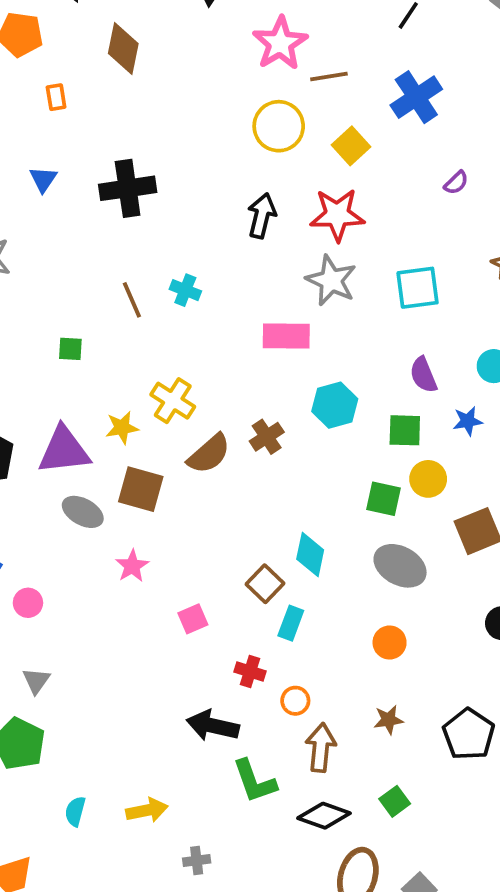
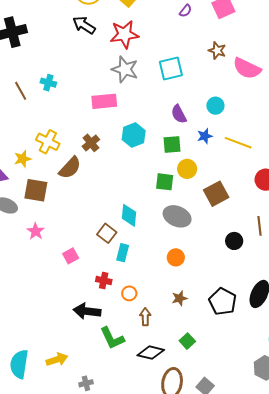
black arrow: (262, 216) -> (84, 25), moved, turned -65
brown cross: (267, 437) -> (91, 143), moved
brown arrow: (321, 748) -> (145, 317), size x0.7
cyan semicircle: (75, 811) -> (19, 364), size x1.8

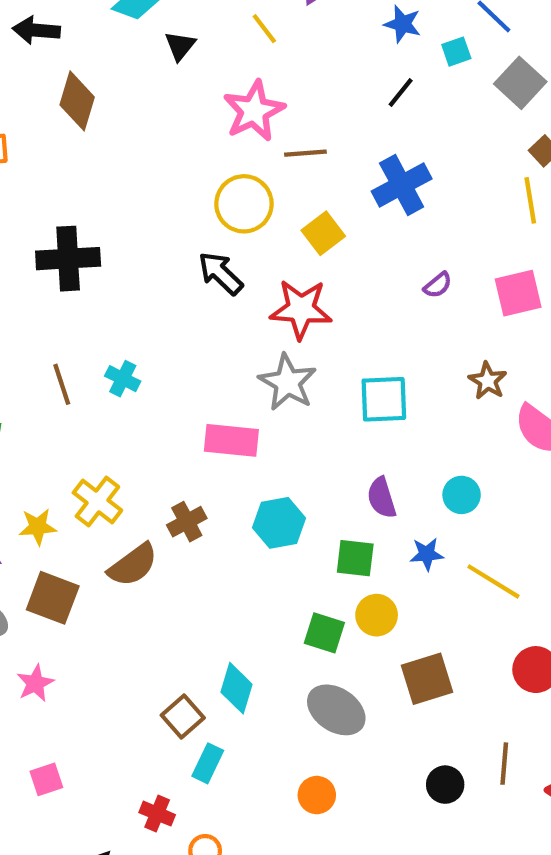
pink square: (71, 256) -> (46, 779), moved

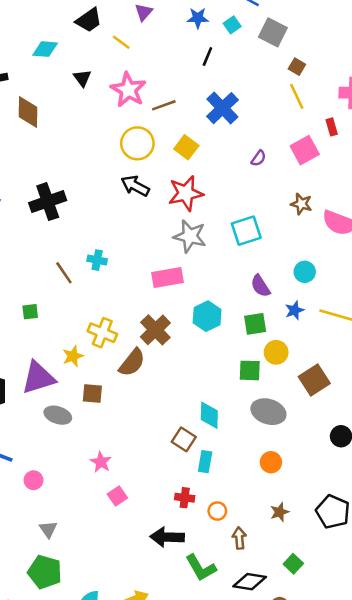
black triangle: (180, 46) -> (82, 78), moved
brown cross: (187, 522) -> (155, 330), size x1.4
brown square: (53, 598) -> (92, 393), size x0.7
pink star: (35, 683) -> (101, 462), moved

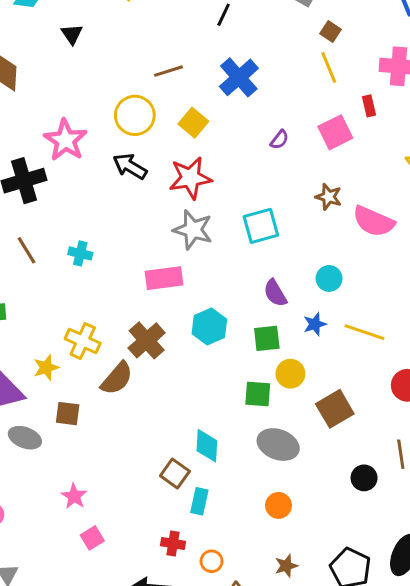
pink star: (128, 90) -> (65, 140), moved
brown line: (64, 273) -> (27, 250), moved

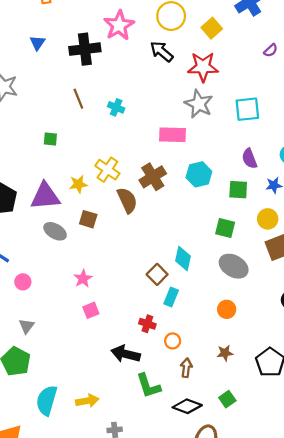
yellow circle: (290, 374) -> (268, 219), moved
brown semicircle: (117, 378) -> (127, 200), turned -75

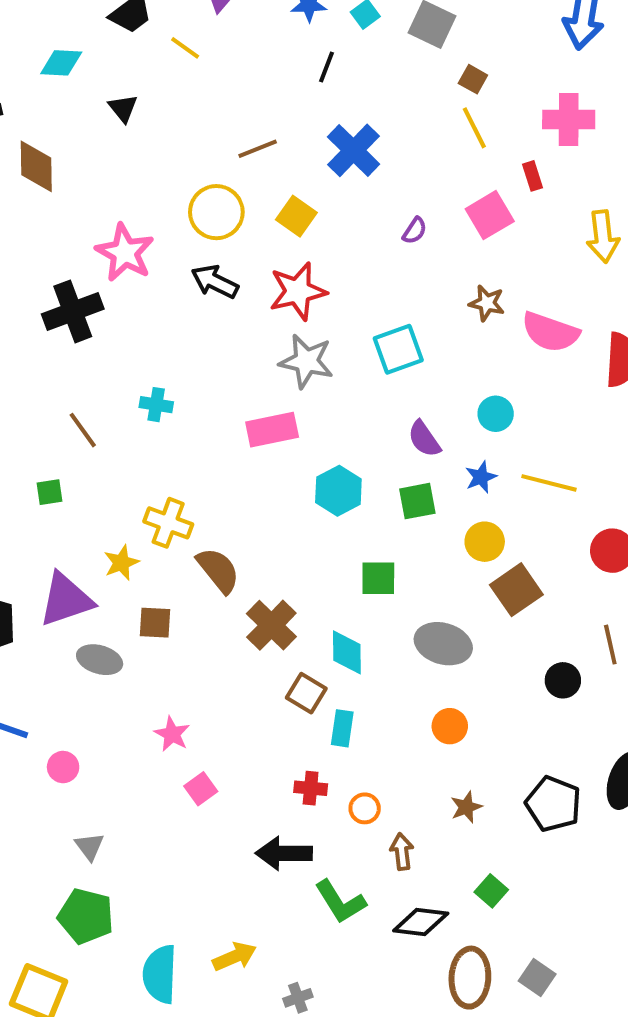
brown line: (78, 99) -> (83, 430), moved
brown cross: (153, 177) -> (271, 625), moved
green square: (225, 228) -> (378, 578), moved

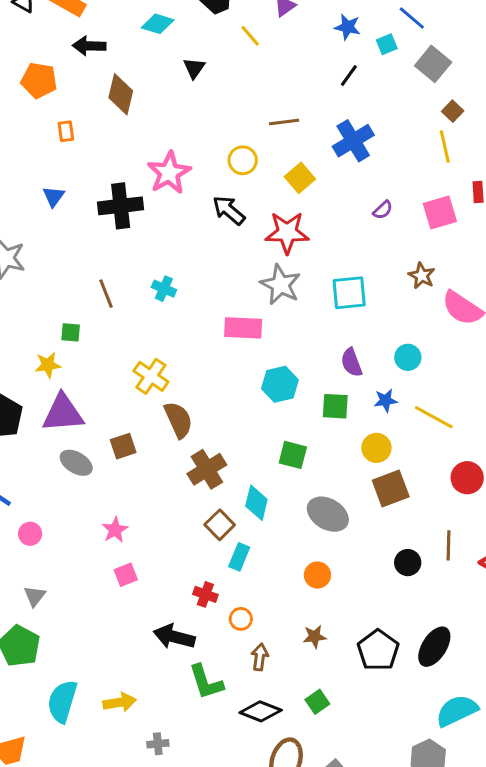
yellow circle: (216, 212) -> (243, 160), size x0.7
yellow star: (121, 563) -> (48, 365), moved
brown square: (155, 623) -> (123, 446), turned -36

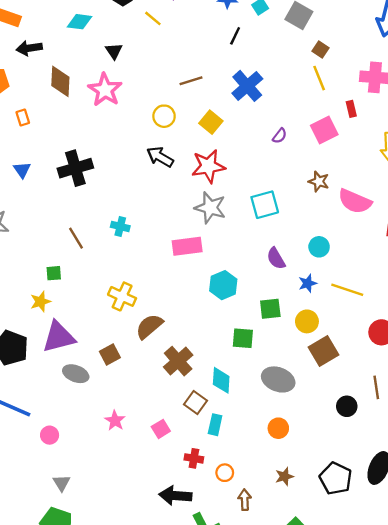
pink star: (169, 173) -> (105, 90), moved
green square: (335, 406) -> (270, 309), moved
brown semicircle: (178, 420) -> (149, 326), turned -96
pink square: (126, 575) -> (161, 429), moved

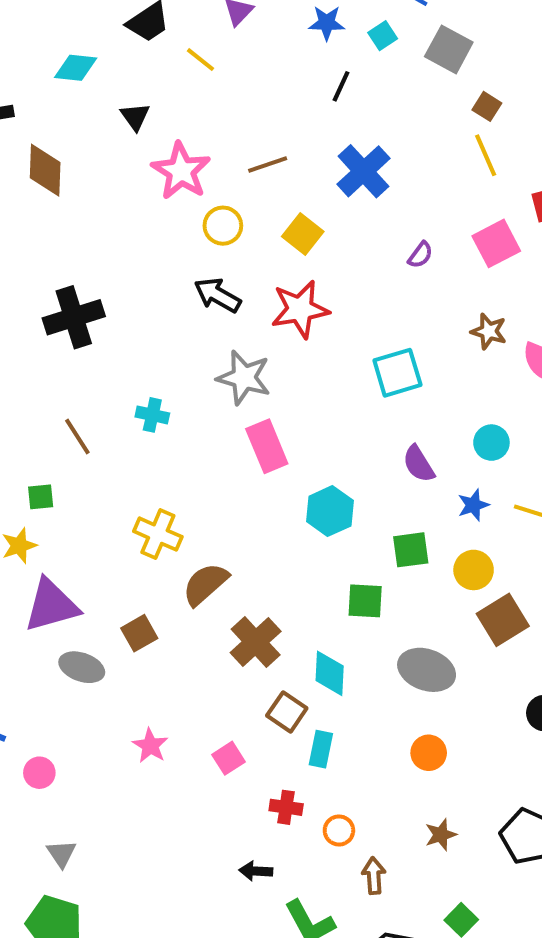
pink star: (105, 90) -> (181, 171), moved
gray star: (210, 208) -> (244, 378), moved
pink rectangle: (187, 246) -> (267, 446), turned 76
black arrow: (175, 496) -> (256, 871), size x0.6

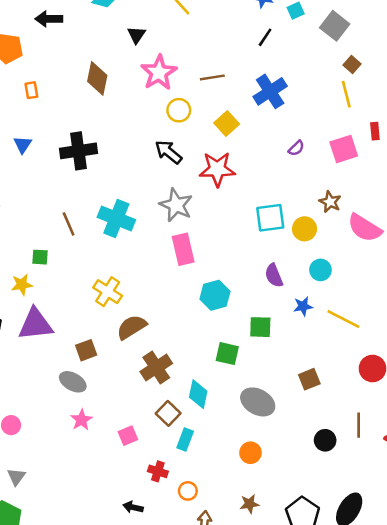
brown diamond: (45, 170) -> (97, 78), moved
cyan cross: (152, 415) -> (116, 218), size x1.8
yellow circle: (474, 570) -> (305, 229), moved
brown square: (503, 620) -> (309, 379), size x0.7
gray ellipse: (82, 667) -> (73, 382), moved

